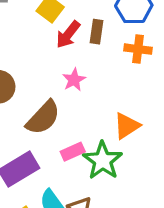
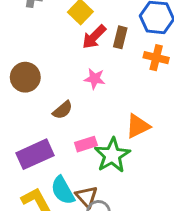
pink star: (74, 80) -> (95, 79), turned 30
brown semicircle: (43, 118) -> (63, 110), size x0.6

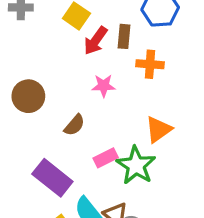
orange cross: (156, 58) -> (150, 64), moved
purple rectangle: (35, 154) -> (52, 178), turned 72

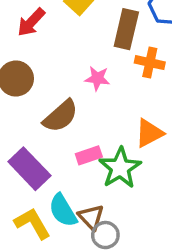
brown rectangle: (124, 36) -> (126, 29), size x1.5
red arrow: (96, 41) -> (31, 22), moved
brown semicircle: (74, 125) -> (61, 116), size x1.5

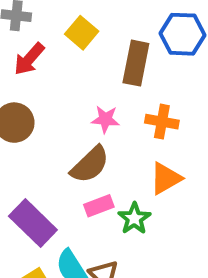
orange cross: (150, 63) -> (162, 122), moved
brown semicircle: (61, 116) -> (90, 165), moved
green star: (120, 168) -> (134, 218), size x0.7

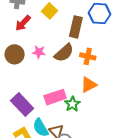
pink star: (105, 119) -> (39, 52), moved
brown semicircle: (90, 165) -> (64, 53), moved
pink rectangle: (99, 206) -> (55, 97), size x1.5

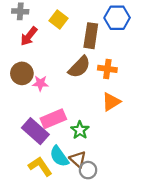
pink star: (39, 52) -> (40, 83), moved
pink rectangle: (55, 97) -> (53, 119), moved
green star: (72, 104) -> (80, 130), moved

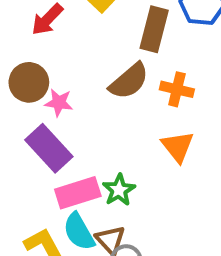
orange triangle: (111, 102) -> (178, 147), turned -42
pink rectangle: (53, 119) -> (78, 193), moved
purple rectangle: (35, 131) -> (49, 148), moved

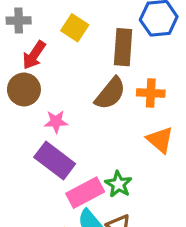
brown circle: (29, 82) -> (24, 89), moved

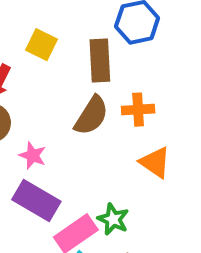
pink star: (56, 122) -> (33, 155), turned 30

